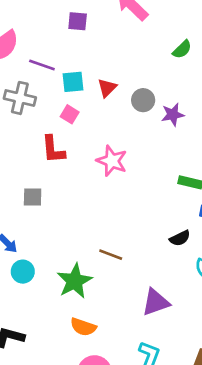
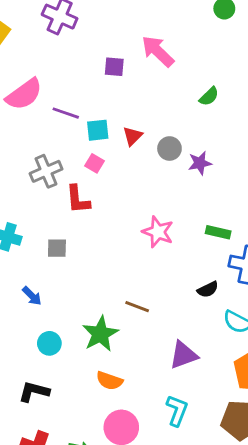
purple square: (78, 21) -> (114, 67), moved
gray cross: (20, 98) -> (46, 171), moved, turned -36
pink star: (112, 161) -> (158, 232), moved
cyan circle: (23, 272) -> (49, 343), moved

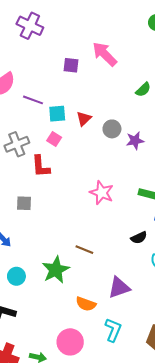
orange semicircle: (109, 381) -> (86, 304), moved

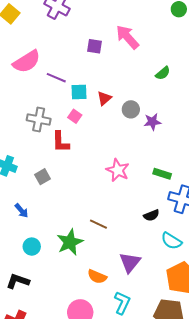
gray cross: (17, 144) -> (39, 120), turned 30
gray square: (24, 203) -> (43, 177), turned -35
purple triangle: (119, 288) -> (130, 262), turned -35

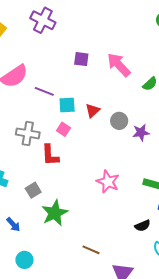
pink arrow: (127, 37) -> (119, 65), moved
brown line: (98, 224) -> (91, 250), moved
green star: (70, 242) -> (55, 213), moved

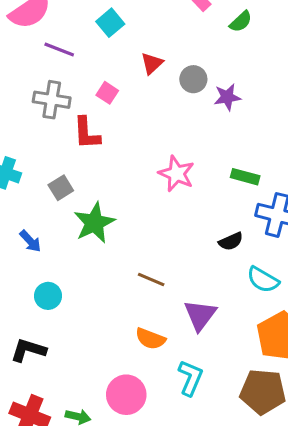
purple line: (44, 91) -> (59, 49), moved
cyan square: (67, 105) -> (110, 23), moved, turned -36

